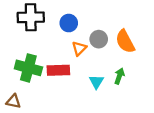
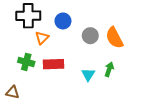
orange triangle: (79, 48) -> (42, 38), moved
green cross: (28, 68) -> (26, 62), size x0.7

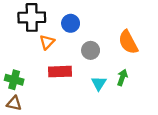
gray circle: (90, 36) -> (91, 50), moved
green cross: (26, 62) -> (14, 80), moved

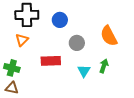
orange triangle: (47, 42) -> (22, 40), moved

